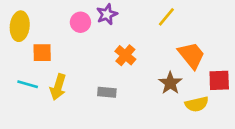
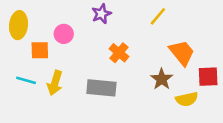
pink circle: (80, 22) -> (64, 34), moved
gray rectangle: (107, 92) -> (101, 88), size x1.6

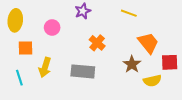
yellow line: (158, 16) -> (129, 13), turned 70
orange square: (40, 50) -> (26, 48), moved
cyan line: (26, 80) -> (19, 78), moved, turned 56

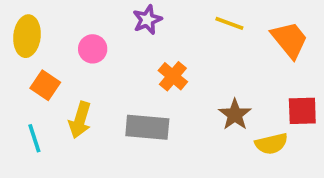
orange trapezoid: (148, 43) -> (290, 40), moved
orange square: (26, 48) -> (45, 85), turned 35

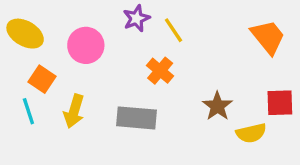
yellow line: (229, 23) -> (174, 30), moved, turned 36
yellow ellipse: (27, 36) -> (25, 34), turned -66
pink circle: (93, 49) -> (86, 45), size x1.4
cyan line: (34, 138) -> (28, 111), moved

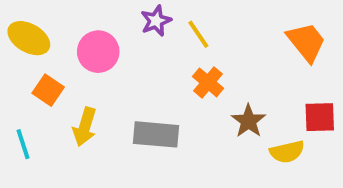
orange cross: (160, 71) -> (208, 82), moved
cyan line: (28, 111) -> (23, 144), moved

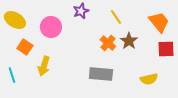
yellow line: (198, 34) -> (116, 17), moved
red square: (320, 117) -> (166, 49), moved
brown star: (248, 121) -> (129, 41), moved
gray rectangle: (156, 134) -> (101, 74), moved

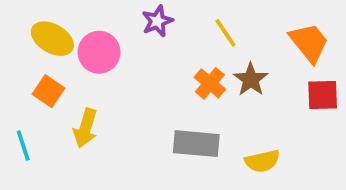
yellow ellipse: (15, 20) -> (52, 39), moved
yellow semicircle: (149, 79) -> (262, 161), moved

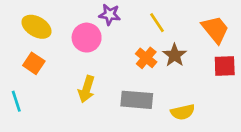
purple star: (157, 21) -> (110, 15), turned 30
pink circle: (99, 52) -> (87, 38), moved
yellow arrow: (85, 128) -> (87, 89), moved

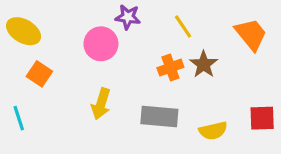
yellow ellipse: (37, 27) -> (24, 31), moved
orange cross: (146, 58) -> (170, 68), turned 30
red square: (225, 66) -> (262, 118), moved

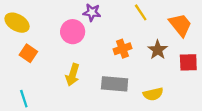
yellow line: (183, 26) -> (141, 12), moved
brown star: (204, 64) -> (158, 50), moved
cyan line: (19, 118) -> (24, 99), moved
red square: (262, 118) -> (188, 62), moved

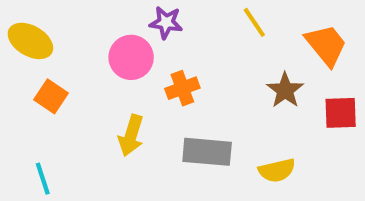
orange cross: (123, 49) -> (182, 88), moved

